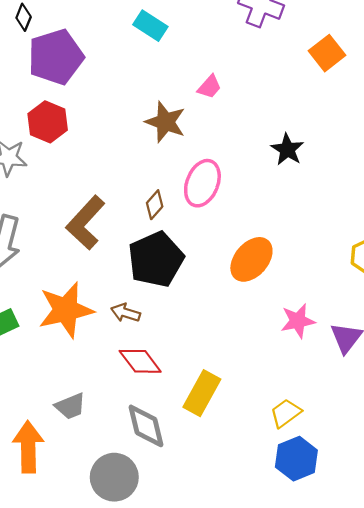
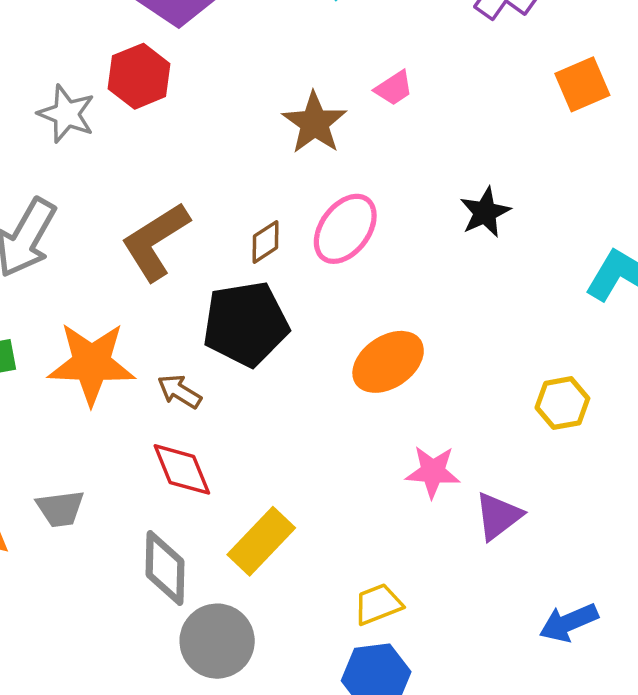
gray circle: (114, 477) -> (217, 641), moved

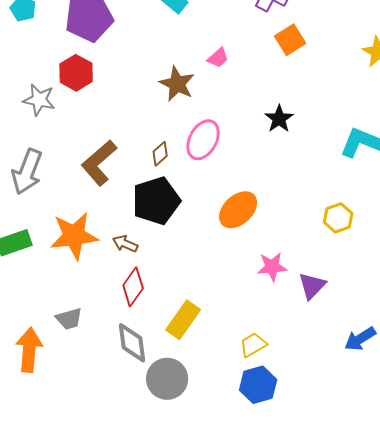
orange square: (582, 84) -> (290, 40), moved
red diamond: (182, 469) -> (133, 287), turned 66

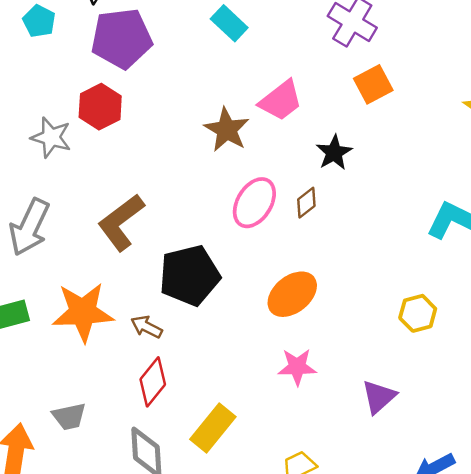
pink trapezoid: (218, 58) -> (281, 101), size x1.6
black star: (279, 119) -> (334, 153), moved
brown diamond: (160, 154) -> (306, 203), moved
pink star: (272, 267) -> (297, 367), moved

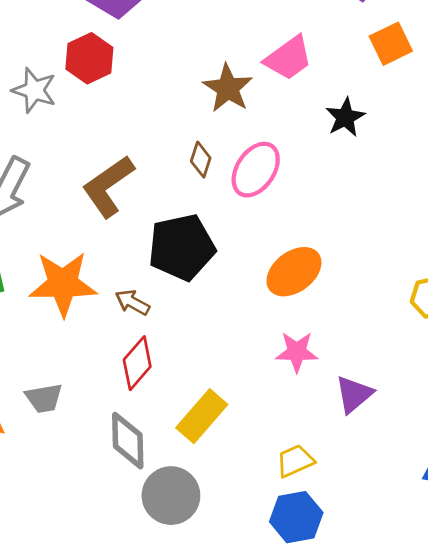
brown diamond: (306, 203) -> (201, 160), moved, turned -36
purple triangle: (379, 397) -> (354, 394), moved

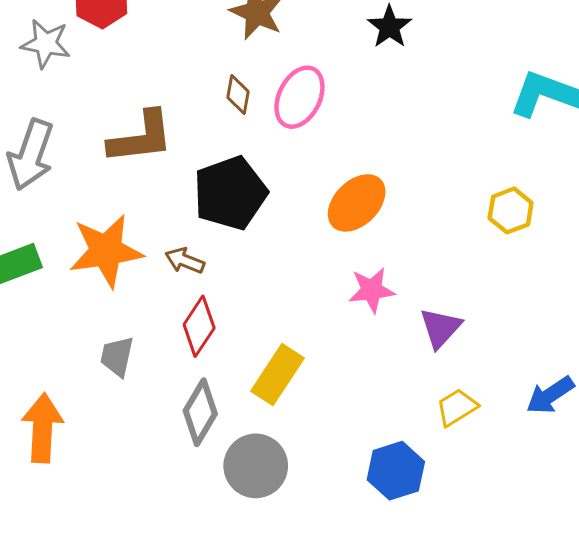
brown L-shape: (108, 186) -> (141, 138), turned -144
gray trapezoid: (44, 398) -> (117, 357), moved, turned 120
gray diamond: (128, 441) -> (200, 412), turned 40
yellow trapezoid: (295, 461) -> (457, 407), moved

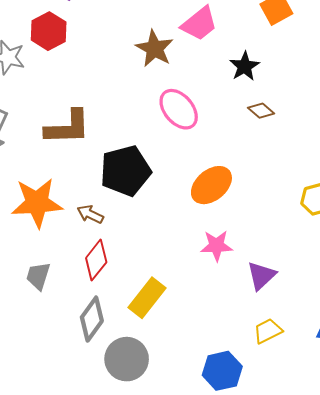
brown diamond: (238, 94) -> (261, 111), moved, turned -65
pink ellipse: (299, 97) -> (179, 109), turned -72

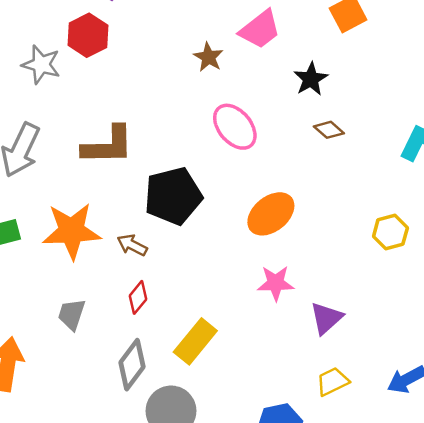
brown star: (155, 49) -> (208, 57), size x0.7
red diamond: (96, 260) -> (138, 297), size x0.7

